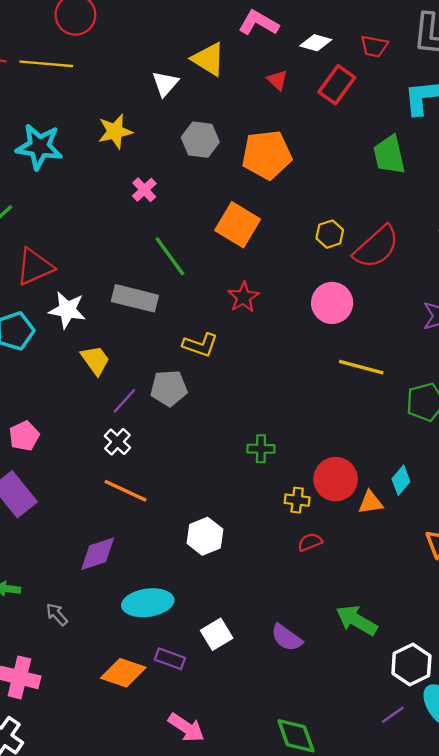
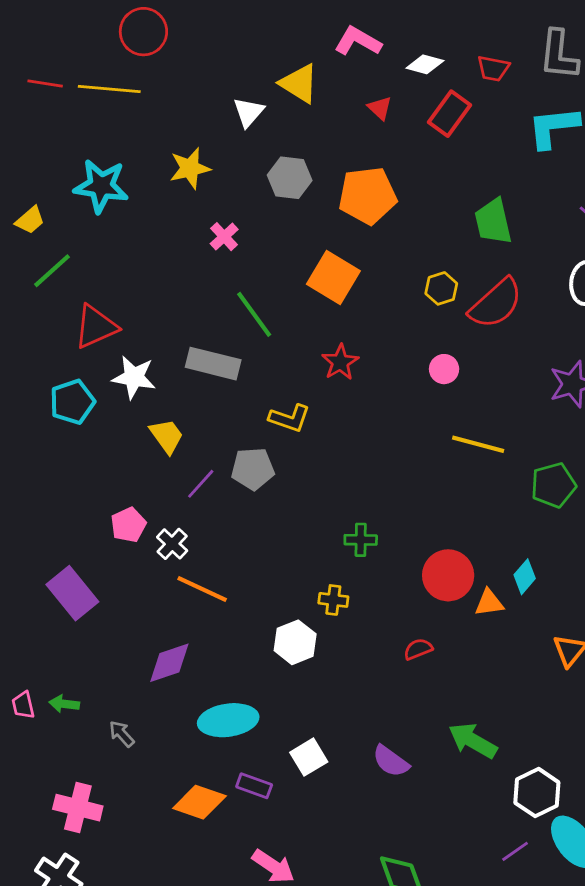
green trapezoid: (389, 155) -> (493, 221), moved
pink circle: (332, 303) -> (444, 369), size x0.6
pink pentagon: (24, 436) -> (128, 525), moved
white cross: (117, 442) -> (172, 544), moved
yellow cross: (297, 500) -> (333, 600), moved

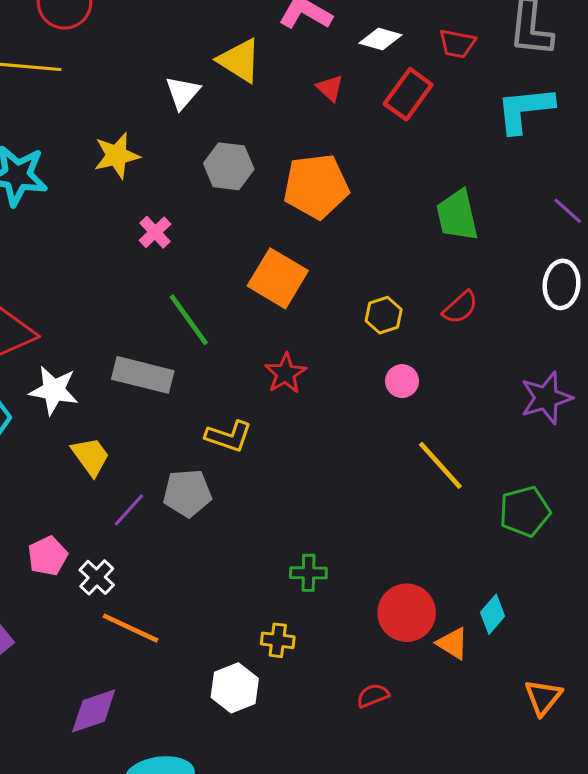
yellow hexagon: (441, 288) -> (384, 315), moved
red semicircle: (496, 303) -> (460, 307), size x0.6
yellow line: (478, 444) -> (440, 465), turned 33
orange triangle: (489, 603) -> (453, 643), turned 40

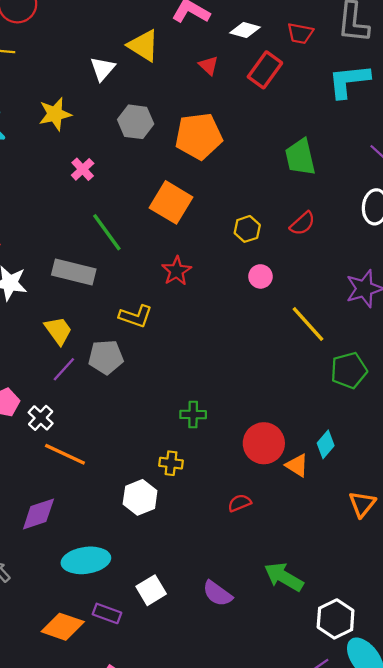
yellow trapezoid: (91, 456) -> (58, 331), moved
yellow line: (440, 465) -> (308, 324), moved

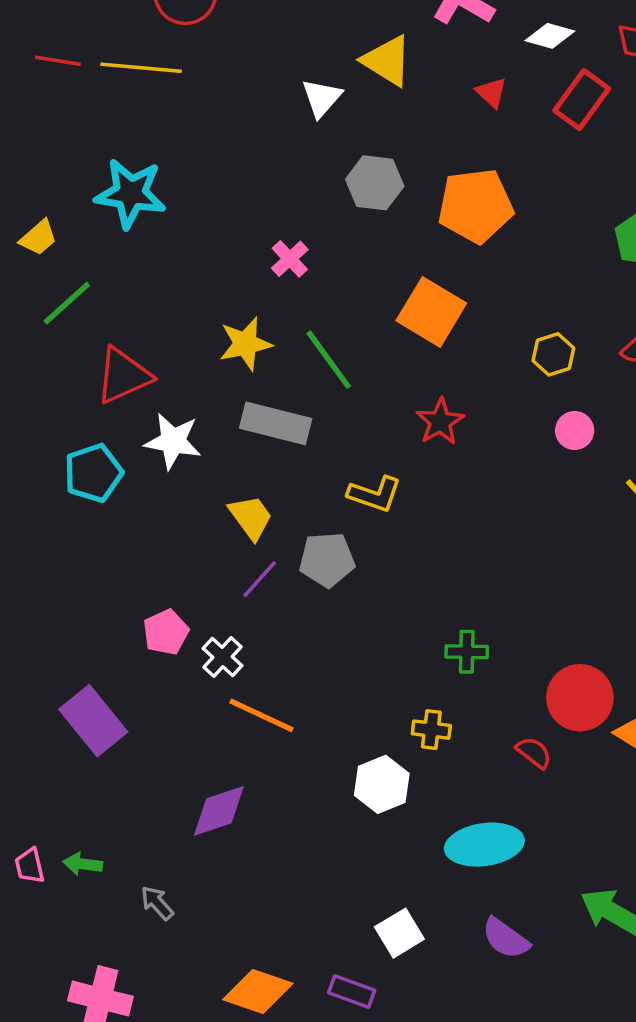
yellow star: (55, 114) -> (246, 344), moved
red semicircle: (239, 503) -> (534, 753), moved, turned 60
cyan ellipse: (86, 560) -> (484, 845), moved
purple rectangle: (107, 613) -> (352, 991), moved

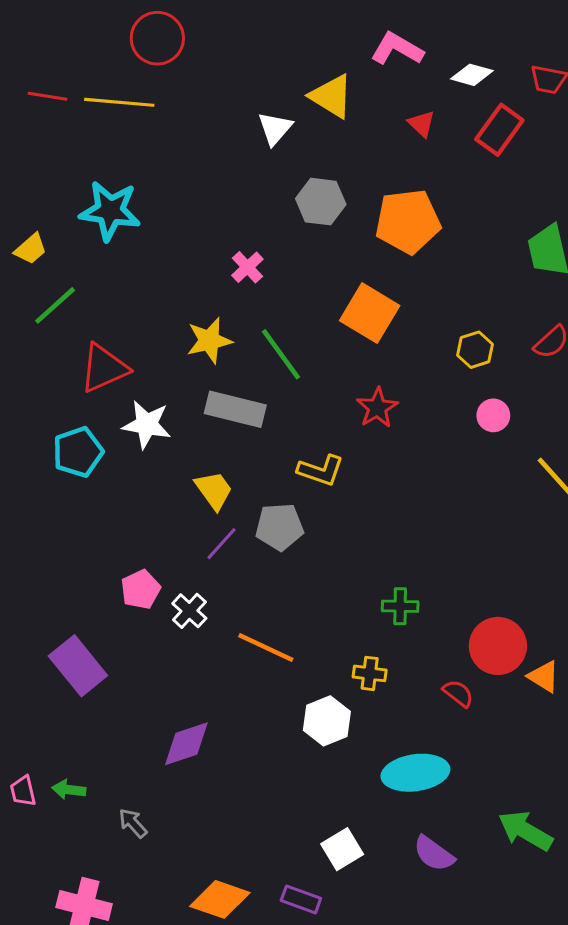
orange line: (261, 715) -> (266, 647), moved

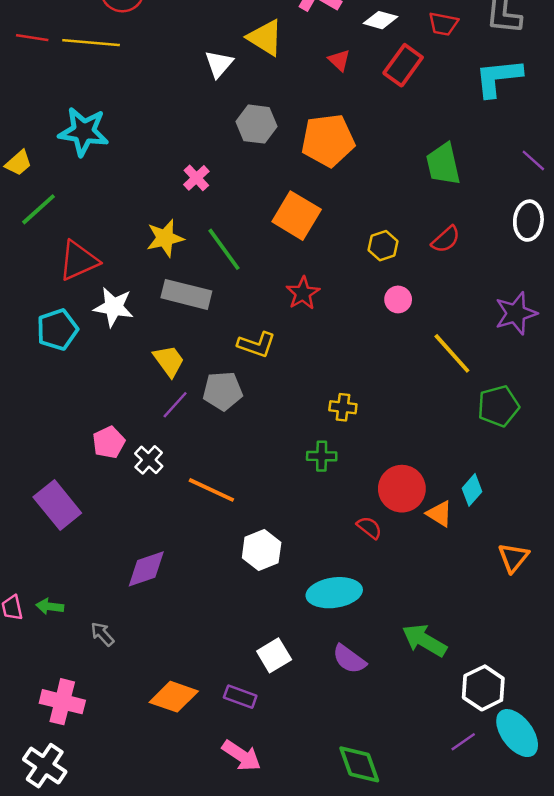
yellow cross: (370, 673) -> (343, 407), moved

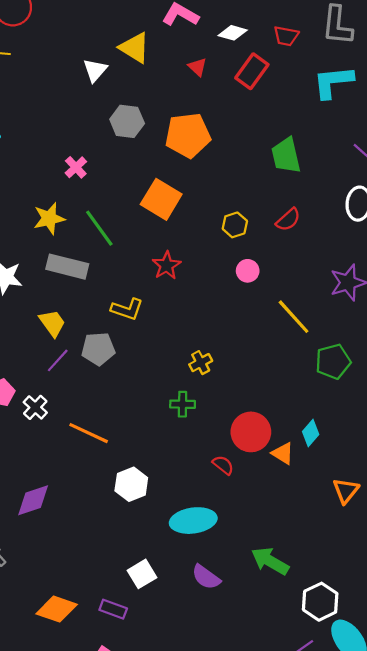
yellow cross: (343, 407) -> (201, 363), turned -35

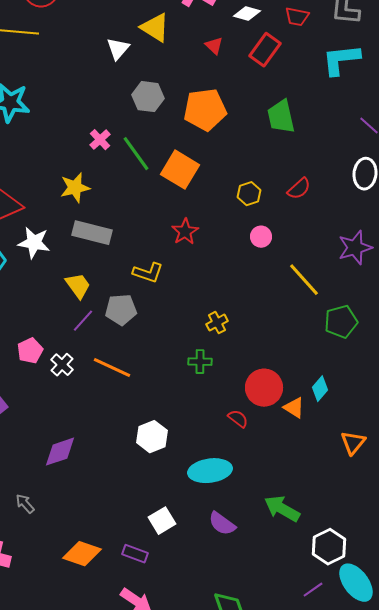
green trapezoid: (286, 156) -> (281, 117), moved
green line: (99, 228) -> (136, 154), moved
orange line: (89, 433) -> (112, 368), moved

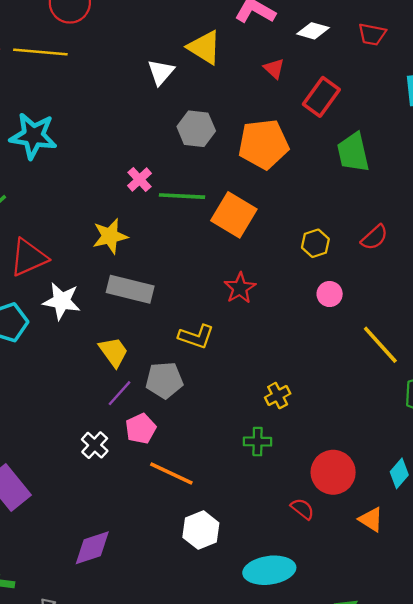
red rectangle: (265, 50) -> (321, 97), moved
green line: (136, 154) -> (182, 196), turned -51
pink pentagon: (30, 351) -> (141, 429), moved
orange line: (112, 368) -> (171, 473), moved
orange triangle: (294, 408) -> (371, 519), moved

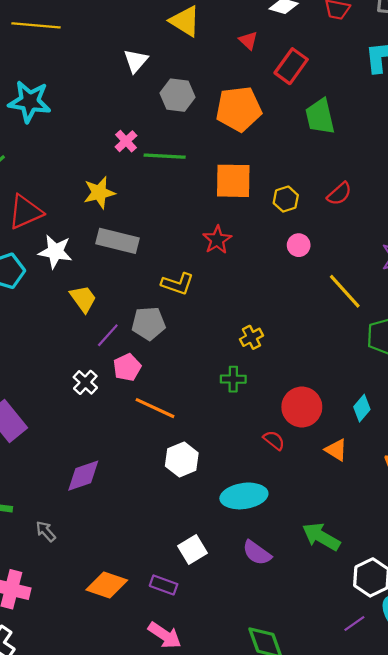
white triangle: (161, 72) -> (136, 61), moved
orange square: (234, 215) -> (233, 181), moved, turned -30
yellow trapezoid: (114, 352) -> (83, 299), moved

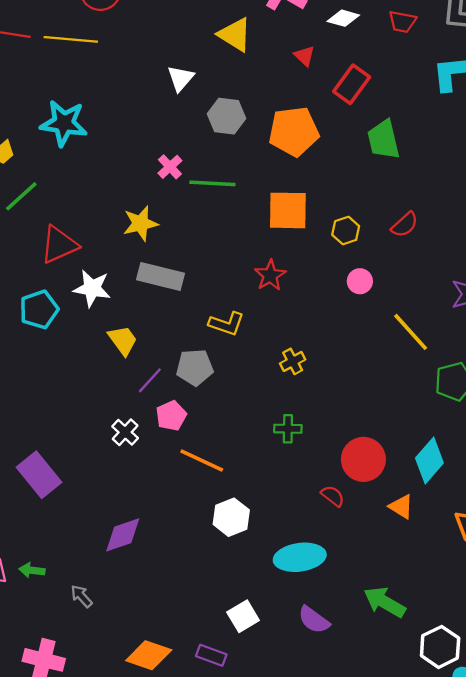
yellow cross: (251, 337) -> (293, 361), moved
cyan diamond: (362, 408) -> (429, 461), size x1.5

